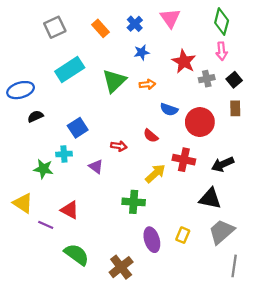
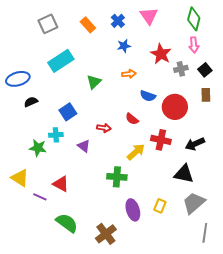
green triangle: (114, 81) -> (94, 82), moved, size x0.7

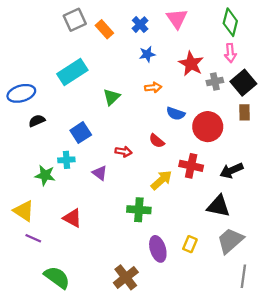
gray square: (48, 24) -> (75, 20), moved
black square: (205, 70) -> (243, 83), size x1.5
purple line: (40, 197) -> (33, 238), moved
green semicircle: (67, 223) -> (57, 277), moved

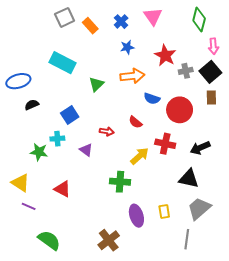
pink arrow: (230, 53) -> (213, 46), moved
cyan rectangle: (72, 72) -> (63, 63), turned 60
orange arrow: (153, 87) -> (132, 76), size x1.6
yellow rectangle: (190, 244) -> (164, 211), turned -32
gray line: (243, 276) -> (187, 239), moved

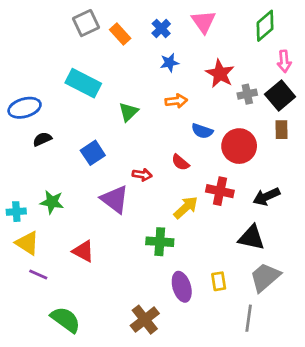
green diamond: (199, 20) -> (265, 26), turned 35
orange arrow: (132, 76) -> (176, 101), size x0.7
cyan cross: (57, 139) -> (16, 212), moved
purple triangle: (86, 150) -> (115, 199), size x1.6

